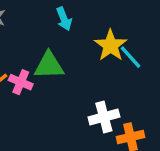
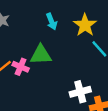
yellow star: (111, 45) -> (85, 25), moved

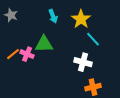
white cross: (80, 92) -> (83, 62), moved, turned 30

